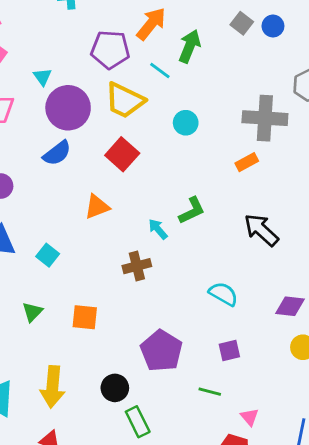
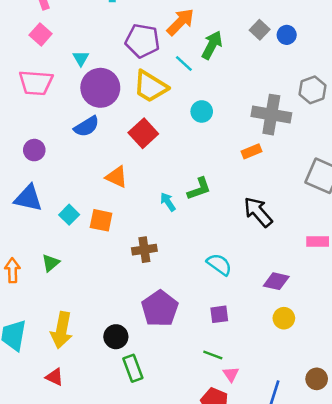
orange triangle: (97, 207) -> (117, 177), turned 40
brown cross: (137, 266) -> (144, 250), moved
orange square: (85, 317) -> (101, 220), moved
green line: (210, 392) -> (213, 355), moved

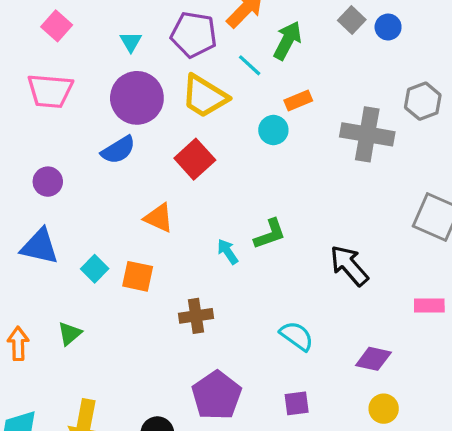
cyan triangle: (81, 58) -> (131, 42), moved
orange rectangle: (251, 151) -> (298, 101), moved

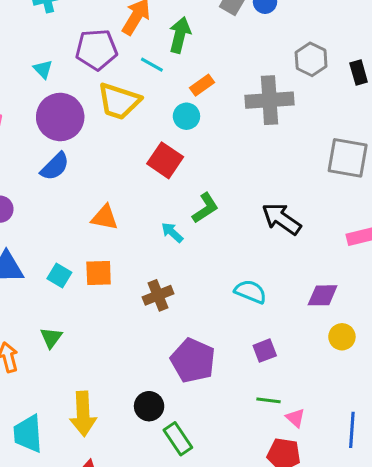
red square: (195, 159) -> (165, 160), moved

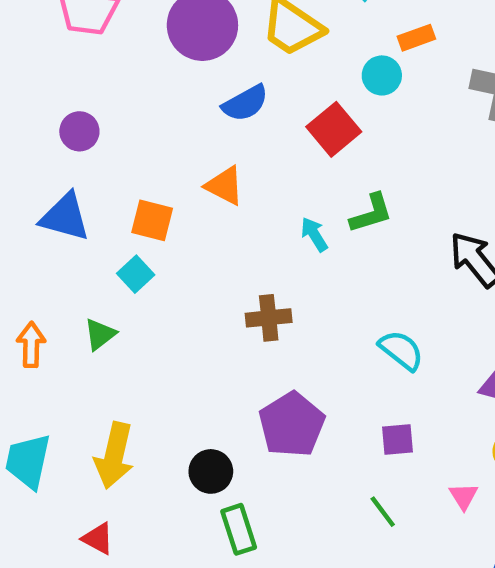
blue semicircle: (55, 166) -> (245, 103), moved
orange square: (99, 273) -> (152, 220), moved
cyan square: (59, 275) -> (136, 274), moved
green line: (269, 400) -> (383, 512), turned 30
pink triangle: (295, 418) -> (464, 496), moved

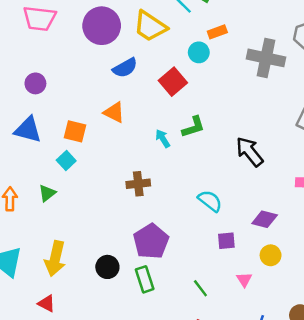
purple square: (397, 440) -> (226, 241), moved
green rectangle: (239, 529) -> (145, 279), moved

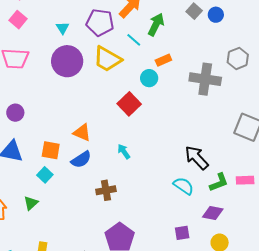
blue semicircle: (125, 68) -> (81, 159), moved
green L-shape: (193, 127) -> (219, 182), moved
cyan semicircle: (210, 201) -> (184, 186), moved

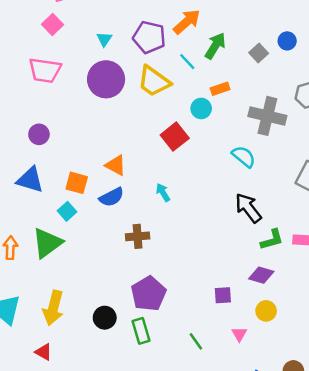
gray square: (194, 11) -> (259, 53), moved
cyan semicircle: (184, 186) -> (244, 157), moved
green triangle: (31, 203) -> (47, 243), size x1.8

